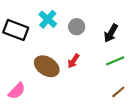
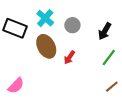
green line: (115, 61) -> (109, 57), turned -30
brown ellipse: (47, 66) -> (46, 46), moved, turned 30

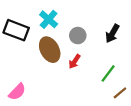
gray circle: (72, 25) -> (78, 36), moved
green line: (109, 57) -> (108, 73), moved

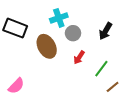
cyan cross: (49, 19) -> (59, 18), moved, turned 30
red arrow: (75, 62) -> (79, 57), moved

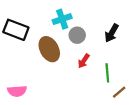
green line: (101, 69) -> (107, 73), turned -42
pink semicircle: (16, 86) -> (17, 91), turned 42

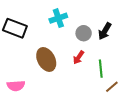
gray circle: (77, 35) -> (84, 33), moved
brown ellipse: (49, 49) -> (46, 59), moved

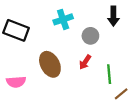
black arrow: (105, 31) -> (113, 16), moved, turned -30
pink semicircle: (16, 86) -> (16, 82), moved

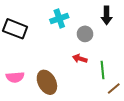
red arrow: (85, 62) -> (80, 59), turned 72
brown ellipse: (50, 64) -> (47, 82), moved

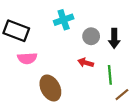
black arrow: (107, 15) -> (114, 38), moved
pink semicircle: (15, 77) -> (27, 58), moved

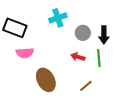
green line: (110, 75) -> (99, 58), moved
brown line: (122, 95) -> (86, 86), moved

